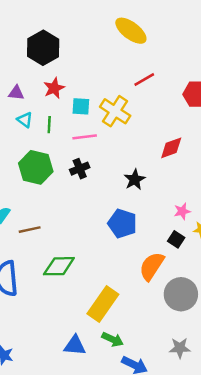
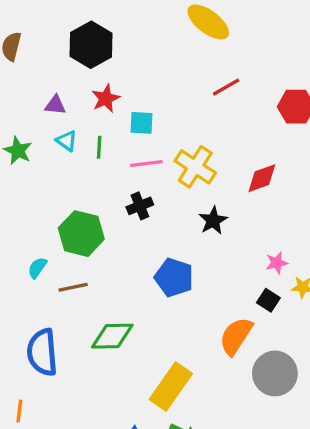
yellow cross: (115, 111) -> (195, 167), moved
green hexagon: (36, 167) -> (81, 234), moved
blue pentagon: (122, 223) -> (174, 277), moved

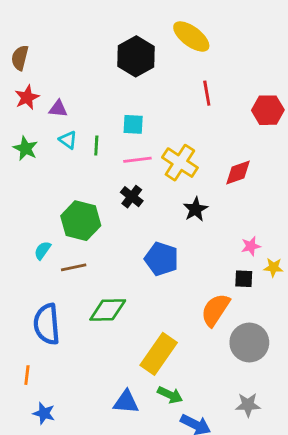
black hexagon: (91, 45) -> (136, 56), moved
red line: (226, 87) -> (207, 93), turned -70
red star: (106, 98) -> (27, 97), moved
black cross: (140, 206) -> (132, 197), turned -30
black square: (268, 300) -> (244, 279), turned -30

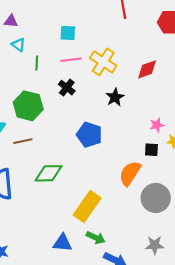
green line: (96, 146) -> (37, 63), moved

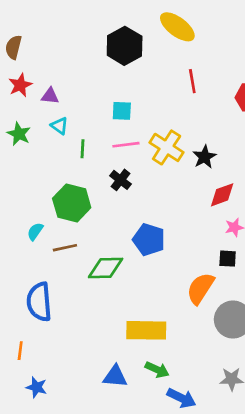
red diamond: (147, 69) -> (222, 195), moved
black star: (115, 97) -> (204, 157), moved
green diamond: (49, 173) -> (106, 268), moved
yellow rectangle: (87, 207) -> (146, 330), turned 56

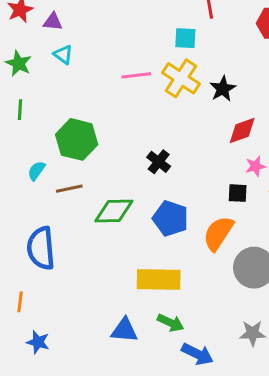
cyan square: (122, 111) -> (185, 38), moved
green line: (83, 149) -> (20, 110), moved
black cross: (120, 180) -> (159, 162), moved
blue pentagon: (149, 240) -> (171, 218), moved
black square: (228, 259) -> (238, 193), moved

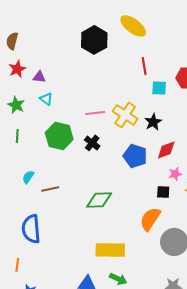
cyan square: (185, 38) -> (159, 88), moved
green hexagon: (77, 139) -> (59, 136), moved
black cross: (159, 162) -> (92, 143), moved
green diamond: (114, 211) -> (99, 200), moved
blue pentagon: (171, 218) -> (135, 156), moved

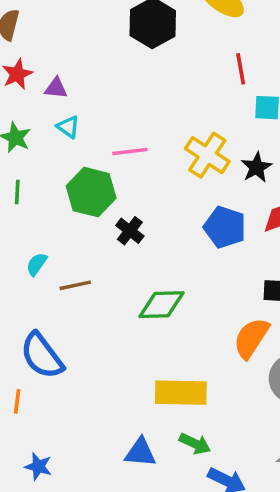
pink line: (95, 113) -> (130, 152), moved
black cross: (92, 143) -> (130, 231), moved
blue semicircle: (31, 229) -> (42, 356), turned -32
orange line: (17, 265) -> (17, 401), moved

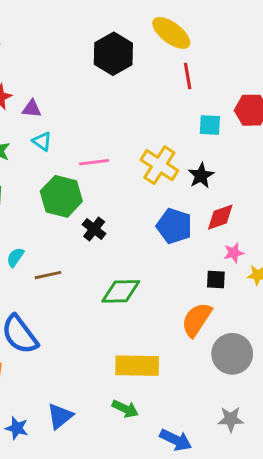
red line: (241, 69) -> (188, 76), moved
green arrow: (195, 444) -> (125, 409), moved
blue triangle: (140, 452) -> (60, 416), moved, turned -44

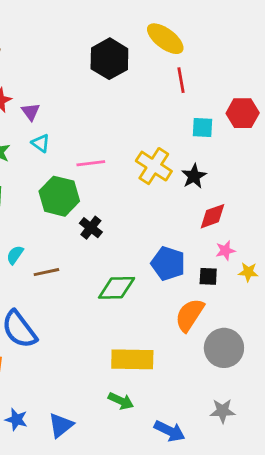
purple triangle: (32, 109) -> (31, 112), turned 48
blue pentagon: (174, 226) -> (168, 263), moved
blue triangle: (60, 416) -> (61, 425), moved

